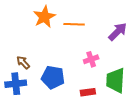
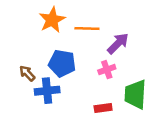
purple arrow: (118, 32) -> (118, 43), moved
blue pentagon: (53, 77) -> (62, 63), moved
blue cross: (16, 84) -> (47, 91), moved

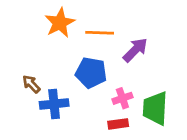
blue pentagon: (62, 63) -> (91, 73), moved
pink cross: (107, 70) -> (122, 98), moved

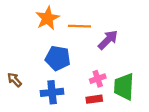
blue pentagon: (91, 73) -> (58, 58), moved
brown arrow: (31, 84) -> (14, 80), moved
blue cross: (54, 104) -> (52, 92), moved

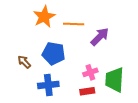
brown arrow: (14, 80) -> (24, 62), moved

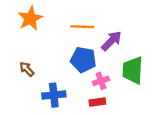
orange star: (44, 17) -> (30, 18), moved
blue pentagon: (54, 53) -> (83, 60), moved
green trapezoid: (115, 80) -> (133, 70), moved

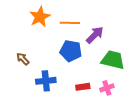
orange star: (30, 18) -> (40, 17), moved
green trapezoid: (133, 70) -> (113, 60), turned 100
pink cross: (101, 81) -> (107, 88), moved

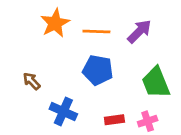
purple arrow: (95, 35) -> (139, 31), moved
green trapezoid: (113, 60) -> (156, 82), turned -125
blue cross: (46, 81) -> (63, 111), turned 30

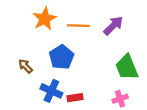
blue pentagon: (98, 70) -> (61, 57), moved, turned 30
red rectangle: (114, 120) -> (75, 98), moved

